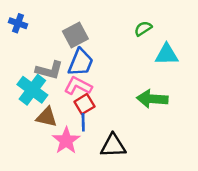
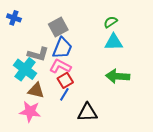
cyan triangle: (167, 55) -> (114, 42), moved
blue line: (83, 122) -> (64, 94), turned 32
pink star: (66, 141) -> (30, 112), moved, turned -30

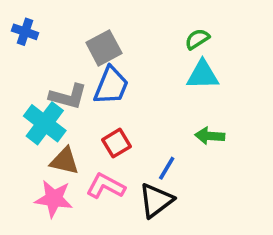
pink L-shape: (60, 66) -> (106, 186), moved
green arrow: (118, 76) -> (210, 136), size x0.7
blue line: (64, 94) -> (167, 168), moved
black triangle: (87, 113) -> (156, 200), turned -35

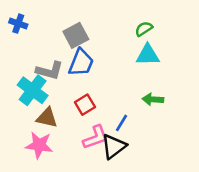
pink L-shape: (106, 186) -> (95, 137), moved, turned 132

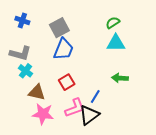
blue cross: (18, 24) -> (22, 21), moved
gray L-shape: (50, 71) -> (20, 53), moved
cyan cross: (33, 90) -> (25, 71), size x0.6
pink star: (39, 145) -> (43, 114), moved

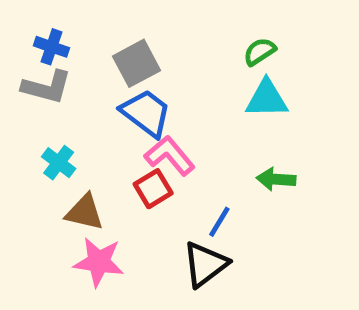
blue trapezoid: (63, 49) -> (146, 113), turned -75
gray L-shape: (20, 53) -> (47, 87), moved
pink L-shape: (75, 108) -> (170, 156), moved, turned -110

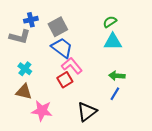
blue cross: (51, 47) -> (31, 20), moved, turned -32
brown triangle: (85, 212) -> (24, 92), moved
blue line: (219, 222) -> (115, 94), moved

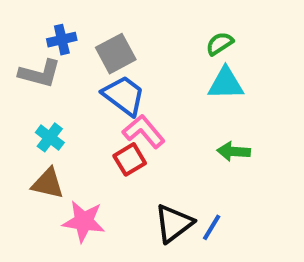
blue line: (115, 94) -> (212, 227), moved

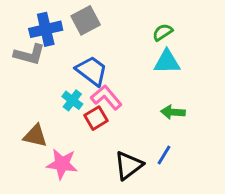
blue cross: (62, 40) -> (46, 29), size x1.5
gray square: (116, 54) -> (86, 20), moved
cyan cross: (50, 137) -> (72, 100), moved
blue line: (212, 227) -> (164, 155), moved

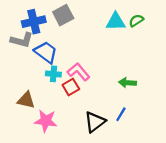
green semicircle: (163, 32) -> (136, 21), moved
cyan triangle: (167, 62) -> (116, 22), moved
blue trapezoid: (92, 71) -> (46, 52), moved
cyan cross: (72, 100) -> (53, 74), turned -32

